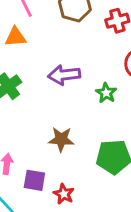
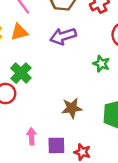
purple arrow: (64, 75) -> (63, 36), moved

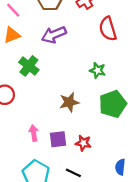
green star: (101, 64) -> (98, 70), moved
green cross: (21, 73) -> (29, 66), moved

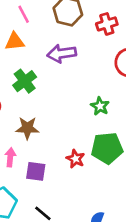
brown star: (69, 102) -> (27, 128), moved
red star: (83, 143) -> (75, 159), moved

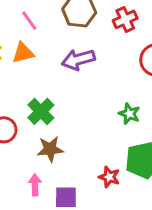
green cross: (25, 81) -> (41, 111), moved

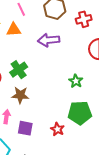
red star: (109, 177) -> (57, 129), moved

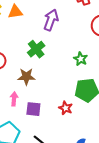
purple arrow: (49, 40) -> (51, 20), turned 120
green cross: (19, 70) -> (36, 49), moved

